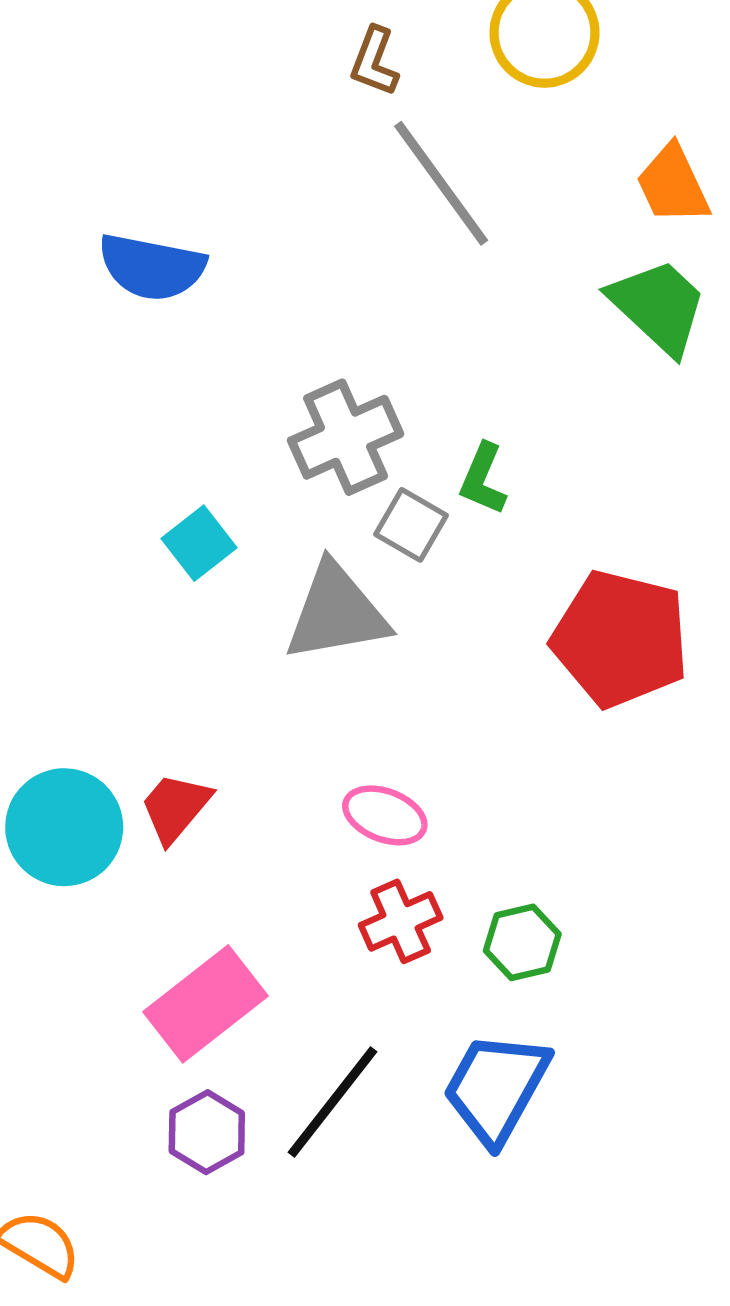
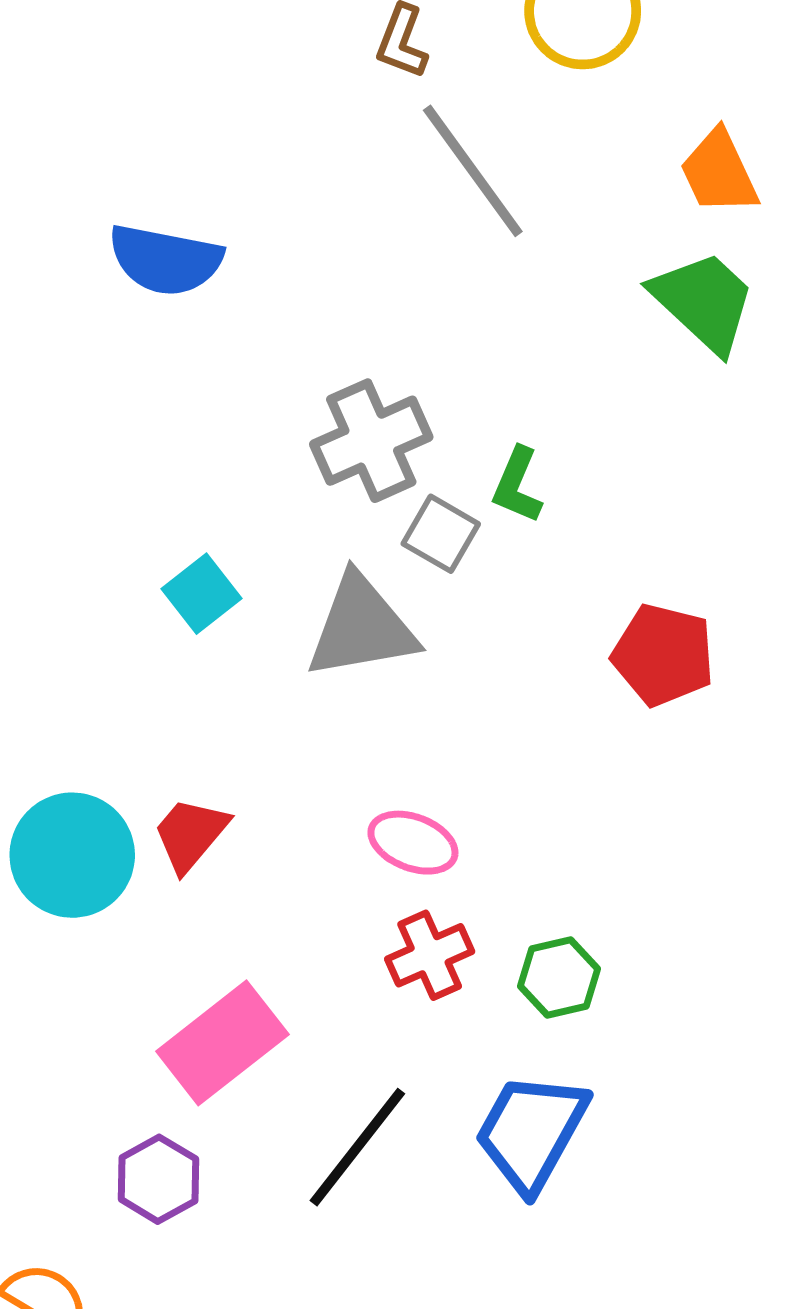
cyan square: (199, 543) -> (202, 594), moved
red pentagon: (620, 639) -> (663, 655), size x0.7
purple hexagon: (207, 1132) -> (158, 1179), moved

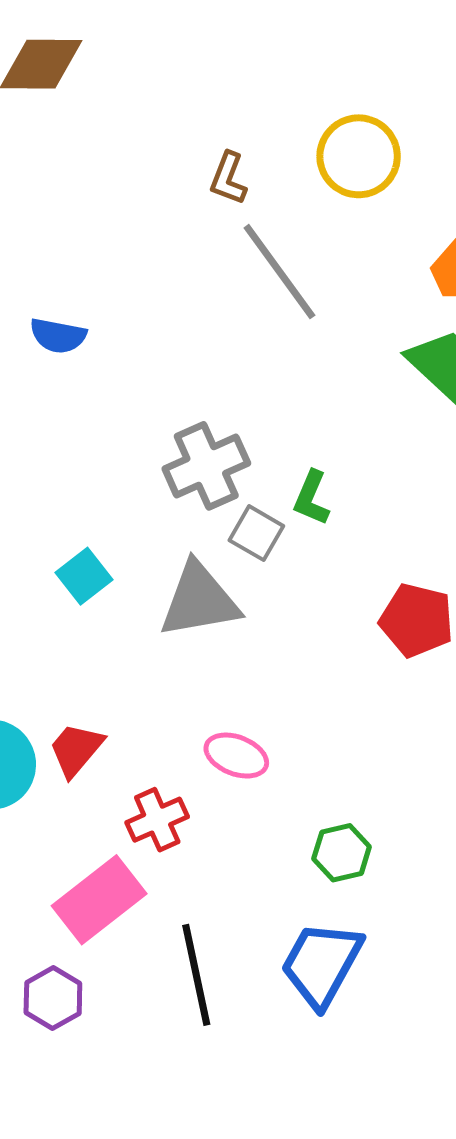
blue semicircle: (165, 260) -> (58, 336), size x0.7
red cross: (430, 955) -> (157, 820), moved
black line: (357, 1147) -> (196, 975), turned -50

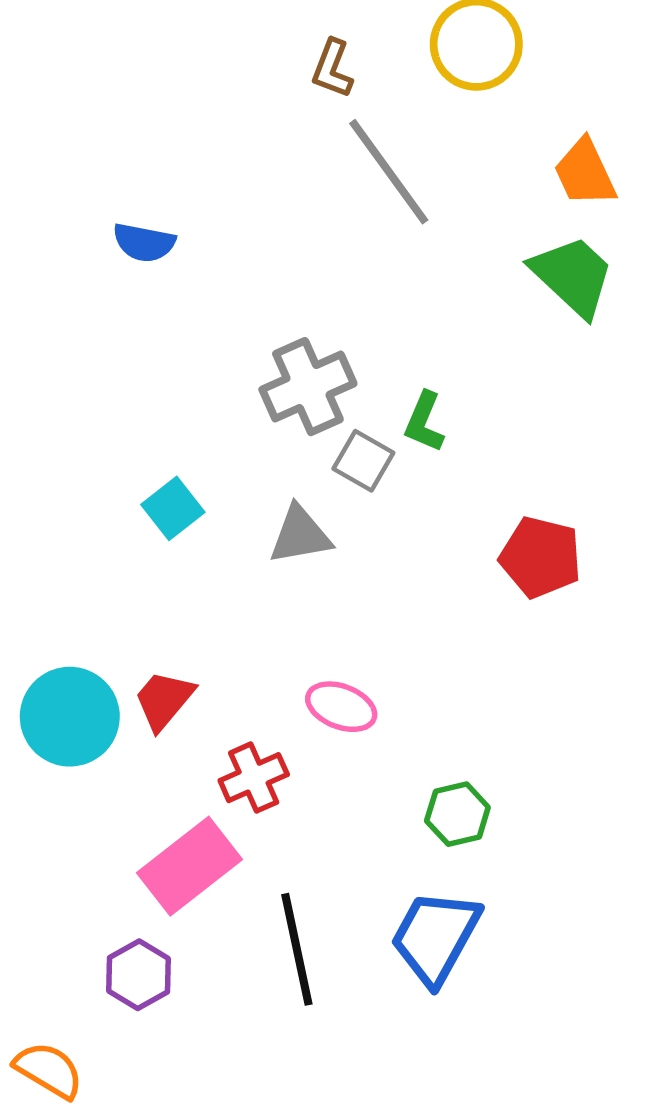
gray triangle: (199, 600) -> (300, 535), size x0.7

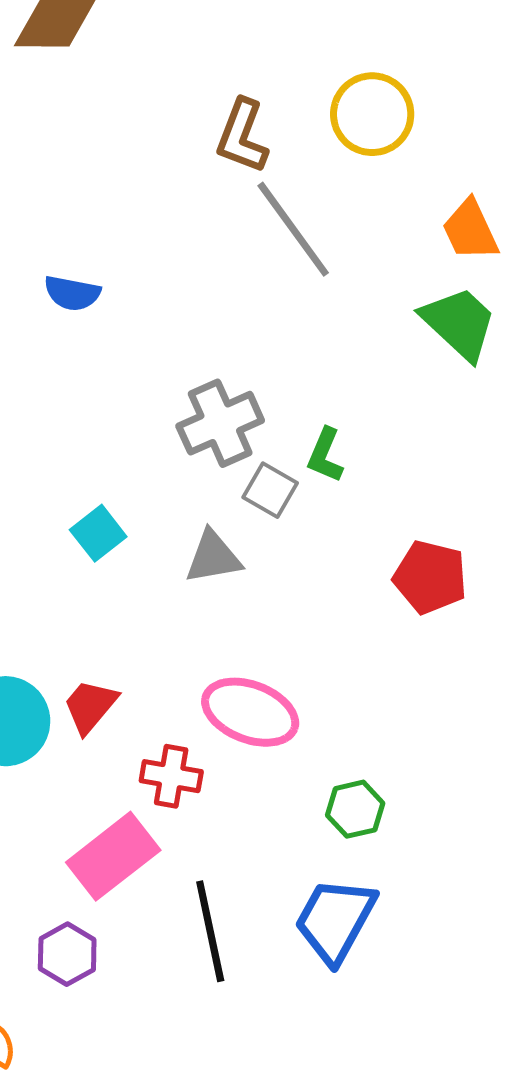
brown L-shape: (332, 69) -> (242, 136), size x1.4
pink ellipse: (341, 707) -> (250, 712), size x1.5
red cross: (254, 778) -> (171, 776), turned 34

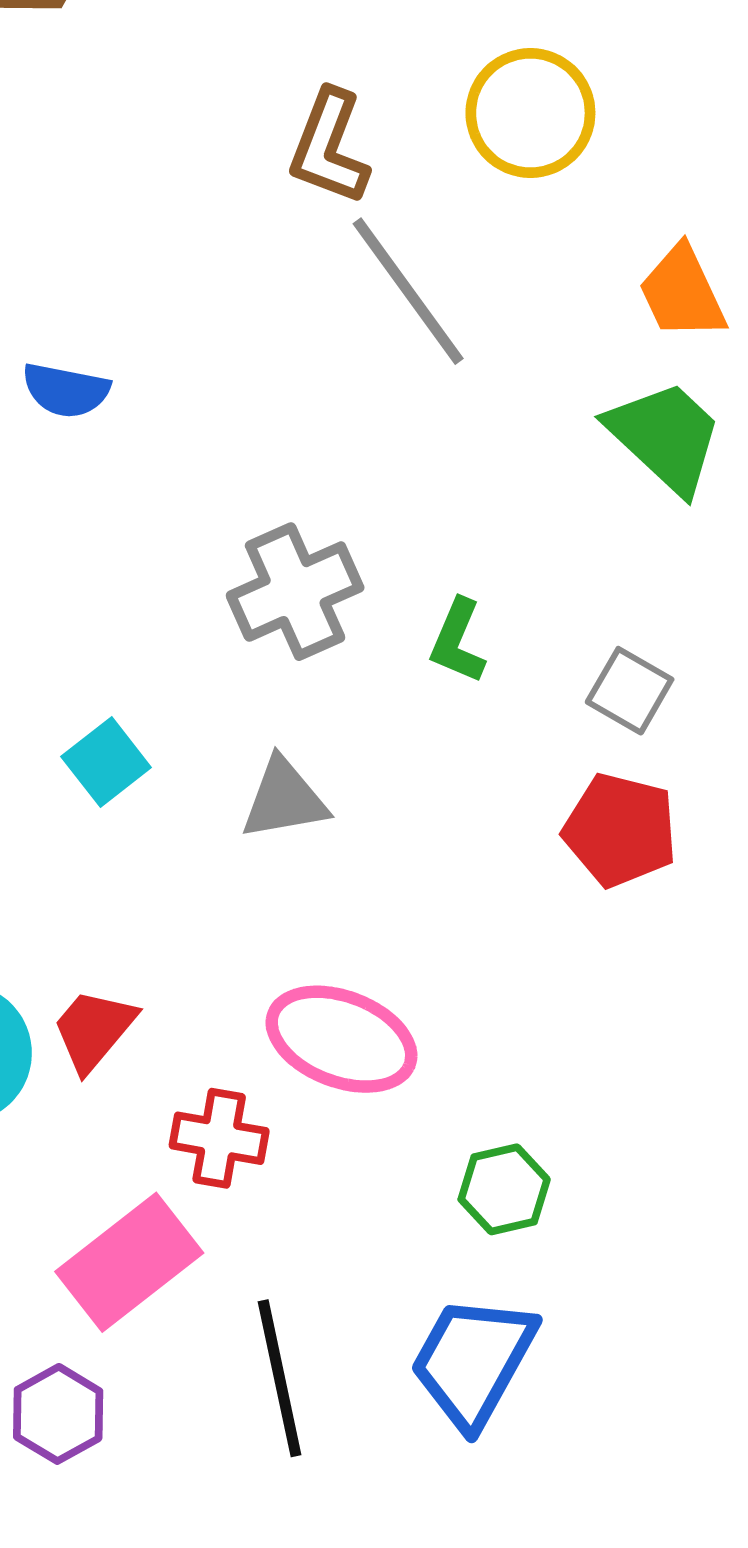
gray square: (270, 490) -> (630, 691), moved

